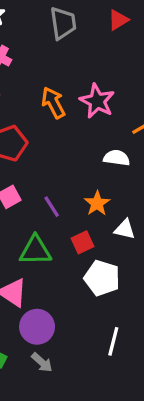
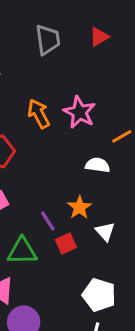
purple line: (52, 207) -> (48, 221), moved
white triangle: (125, 229) -> (105, 231), turned 35
white pentagon: (102, 278) -> (99, 295), moved

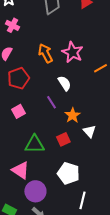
white semicircle: (98, 165) -> (64, 83), moved, turned 49
purple line: (48, 221) -> (51, 102), moved
white pentagon: (99, 295) -> (68, 173), moved

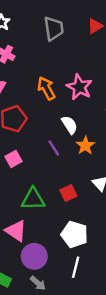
orange star: (72, 115) -> (85, 146), moved
white line: (82, 200) -> (76, 267), moved

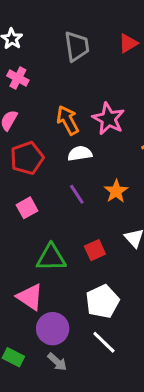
white semicircle: (70, 125) -> (80, 153), moved, turned -66
white pentagon: (74, 234) -> (102, 301), turned 30
white line: (76, 267) -> (104, 342), turned -60

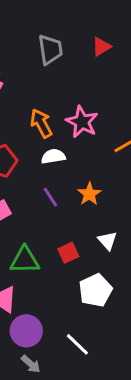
white pentagon: (102, 301) -> (95, 290), moved

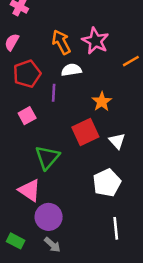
purple line: (50, 197) -> (54, 93), moved, turned 36
red square: (68, 253) -> (85, 132), moved, size x1.5
green triangle: (25, 260) -> (47, 157), turned -48
white line: (77, 344) -> (116, 228), moved, turned 40

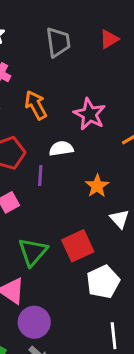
orange arrow: (61, 42) -> (36, 105), moved
red square: (85, 132) -> (78, 246), moved
white triangle: (117, 141) -> (120, 219), moved

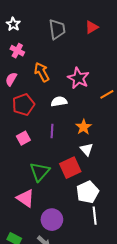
purple line: (40, 175) -> (52, 131), moved
white triangle: (120, 219) -> (87, 149), moved
purple circle: (34, 322) -> (52, 220), moved
white line: (114, 336) -> (95, 216), moved

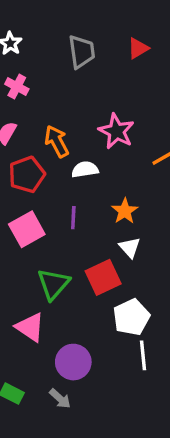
orange arrow: (42, 72) -> (57, 141), moved
pink square: (23, 138) -> (27, 229), size x1.5

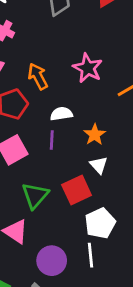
white semicircle: (85, 169) -> (61, 114), moved
white line: (143, 355) -> (90, 255), moved

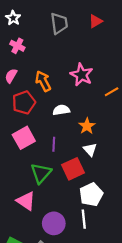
purple line: (52, 140) -> (54, 144), moved

